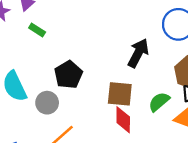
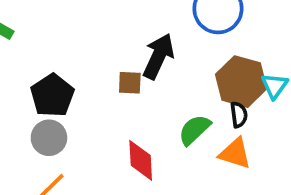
brown square: (120, 94) -> (130, 83), moved, size x0.6
gray circle: (47, 103) -> (49, 138), moved

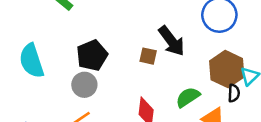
black arrow: (158, 56) -> (172, 41), turned 108
black semicircle: (239, 115) -> (234, 93), moved

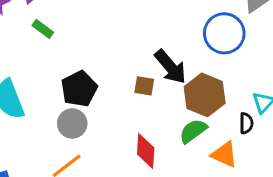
brown hexagon: (227, 69) -> (205, 95), moved

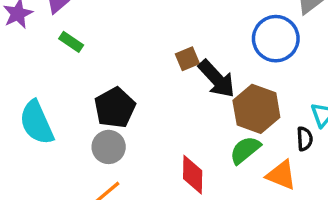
brown square: (144, 86) -> (187, 59), moved, turned -30

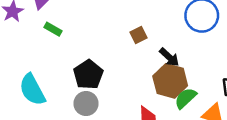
black arrow: (217, 79) -> (169, 57), moved, size x0.7
brown hexagon: (256, 109) -> (170, 81), moved

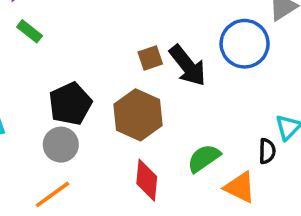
black arrow: (169, 57) -> (188, 66), moved, size x1.4
brown hexagon: (170, 81) -> (138, 115), moved

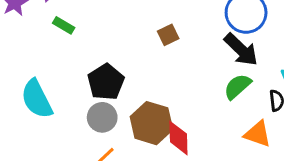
black arrow: (188, 66) -> (241, 50), moved
brown hexagon: (138, 115) -> (151, 123), moved
green semicircle: (204, 158) -> (237, 87), moved

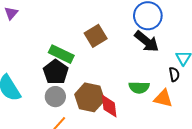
green rectangle: (64, 25) -> (61, 54), moved, size x1.6
brown square: (168, 35) -> (96, 36), size x1.5
green semicircle: (237, 87) -> (139, 87), moved, turned -132

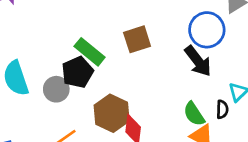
green semicircle: (139, 87) -> (194, 114), moved, turned 42
gray circle: (55, 97) -> (56, 89), moved

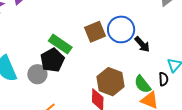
blue circle: (207, 30) -> (121, 29), moved
black arrow: (198, 61) -> (142, 44), size x0.7
brown hexagon: (112, 113) -> (111, 82), moved

